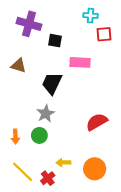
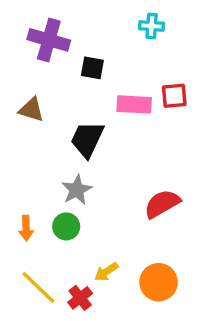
red square: (104, 34) -> (174, 96), moved
yellow arrow: (63, 163) -> (106, 272), turned -32

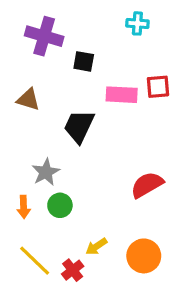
gray star: (77, 190) -> (46, 172), moved

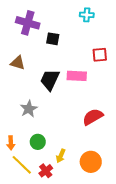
pink rectangle: (122, 95) -> (77, 76), moved
green circle: (60, 205) -> (38, 142), moved
orange arrow: (24, 207) -> (11, 143), moved
yellow arrow: (96, 246) -> (61, 156), turned -32

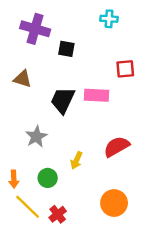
yellow arrow: (61, 156) -> (76, 160), moved

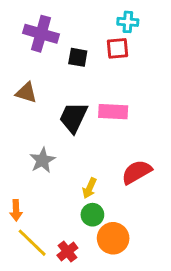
red square: (125, 69) -> (117, 48), moved
green circle: (48, 178) -> (92, 215), moved
orange circle: (114, 203) -> (113, 238), moved

